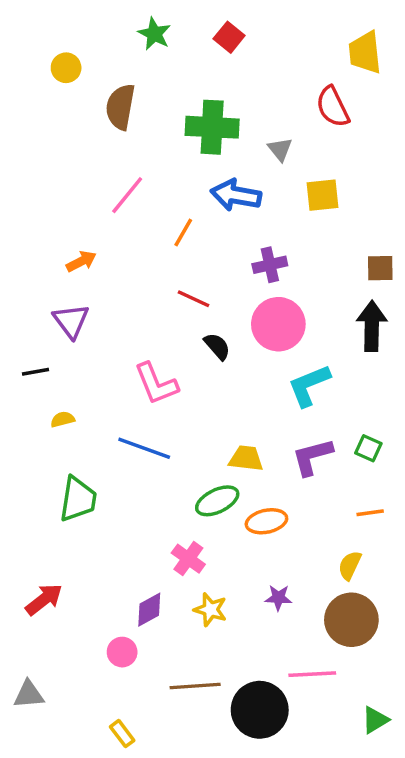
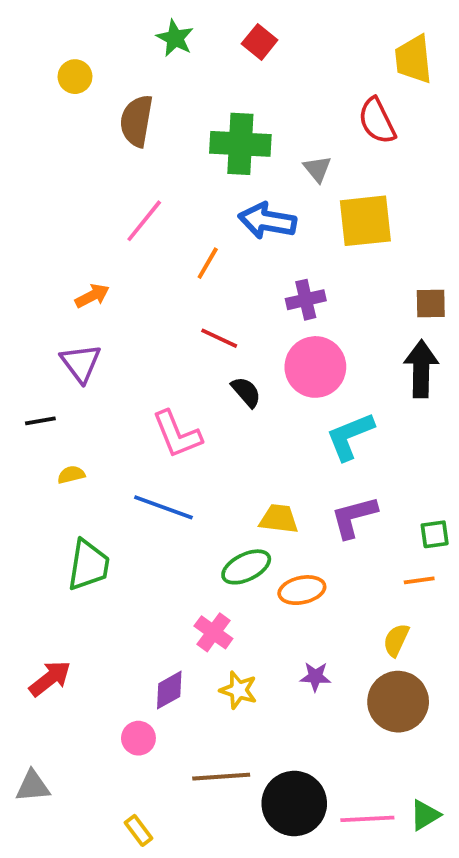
yellow square: (323, 195) -> (365, 221), size x1.4
green square: (368, 448) -> (435, 534), moved, turned -32
pink line: (312, 674) -> (367, 819), moved

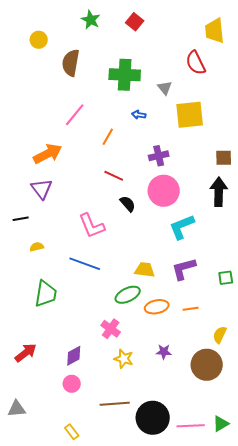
blue arrow: (267, 221) -> (139, 115), size x0.5
orange arrow: (92, 296) -> (48, 154), size x1.6
orange line: (419, 580) -> (191, 309), moved
yellow semicircle: (396, 640) -> (220, 335), moved
purple diamond: (169, 690) -> (74, 356), moved

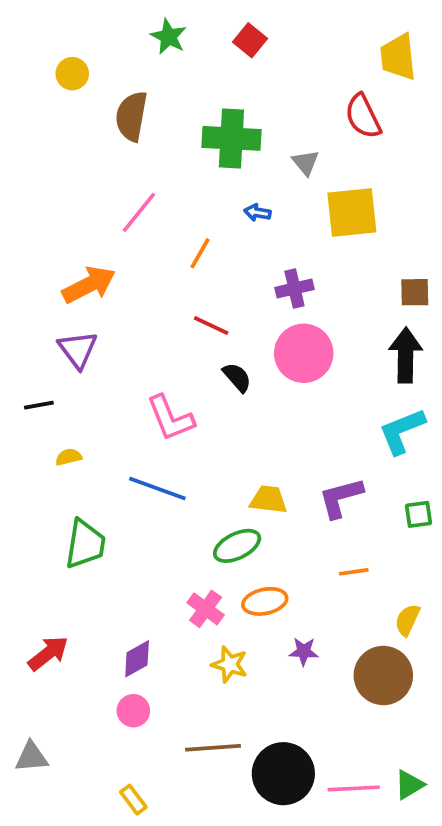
cyan L-shape: (182, 227) -> (402, 431), moved
orange ellipse: (157, 307) -> (265, 601), moved

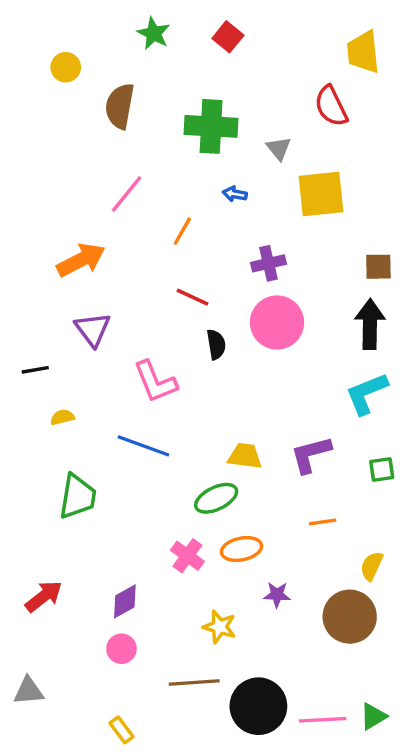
purple triangle: (78, 350) -> (93, 329), moved
black semicircle: (237, 377) -> (216, 344), turned 32
yellow star: (230, 664) -> (220, 627), moved

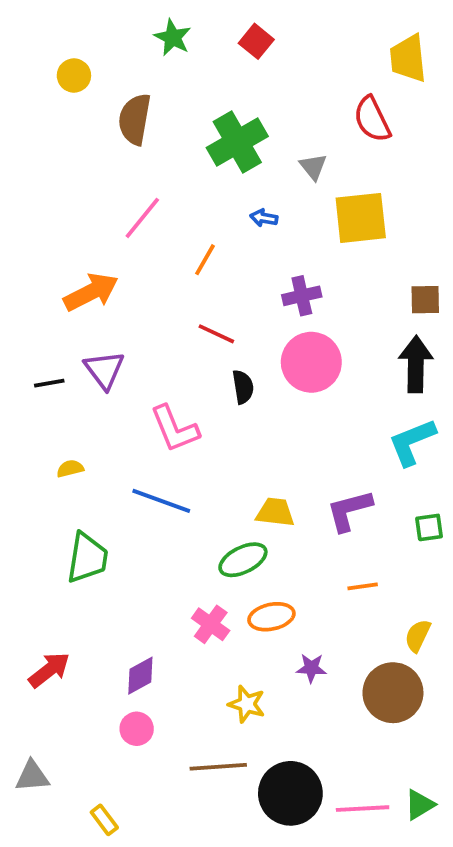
green cross: (211, 126) -> (237, 142), turned -33
black line: (35, 370) -> (49, 383), moved
yellow rectangle: (121, 730) -> (104, 820), moved

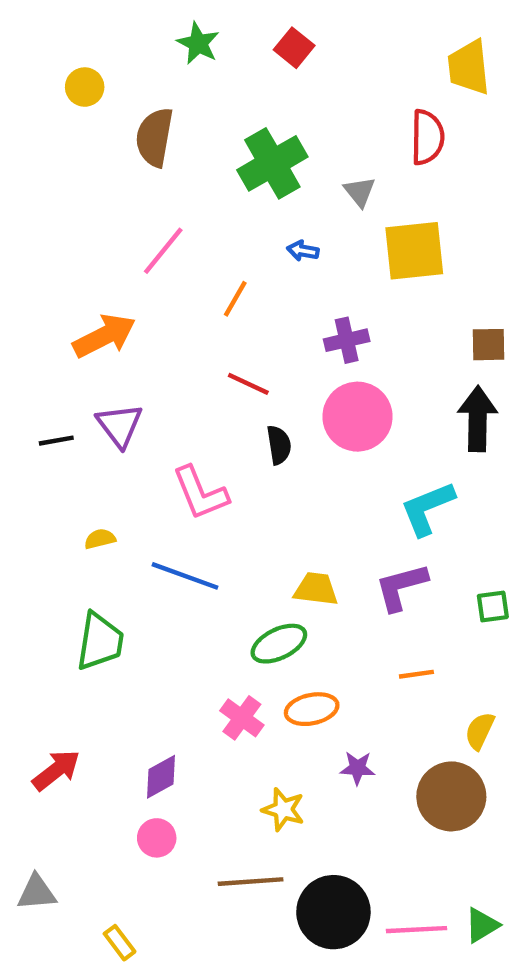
red semicircle: (372, 119) -> (427, 137), turned -153
cyan L-shape: (412, 442) -> (427, 508), moved
yellow semicircle: (70, 469) -> (100, 539), moved

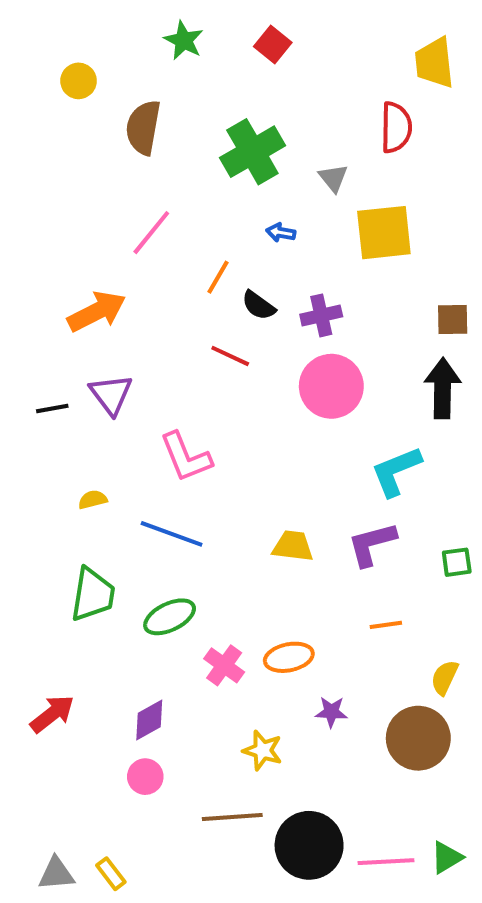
black semicircle: (279, 445) -> (259, 305), moved, turned 135
green ellipse: (279, 644) -> (170, 617), moved
gray triangle: (37, 892) -> (56, 874), moved

